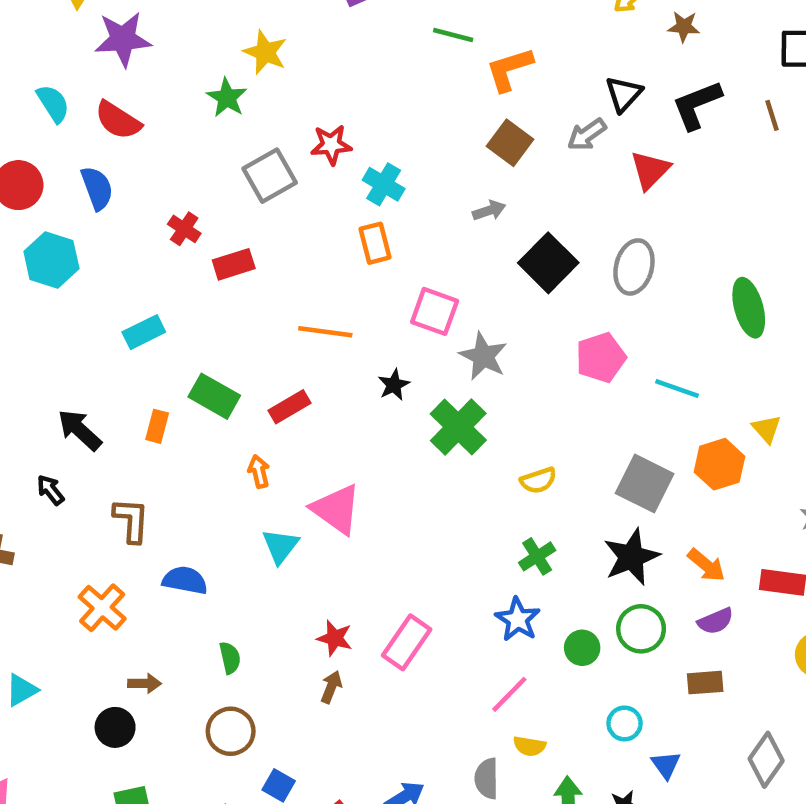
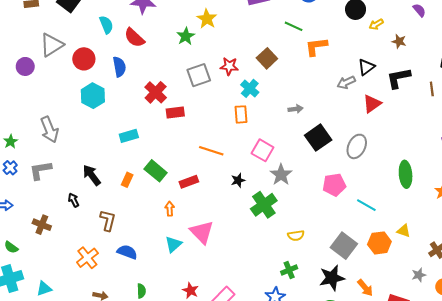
brown square: (510, 143) -> (267, 58), moved
red cross: (184, 229) -> (156, 92), size x1.5
yellow triangle: (766, 429) -> (404, 231), turned -40

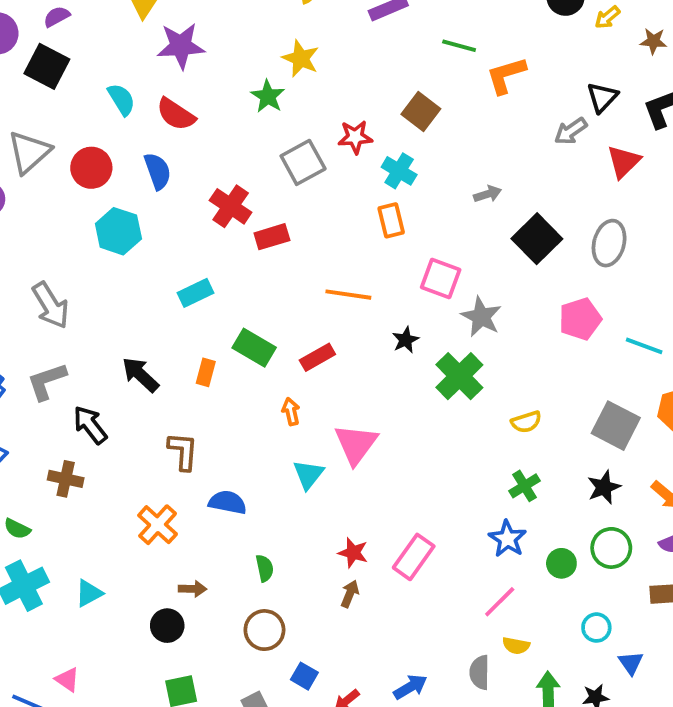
black arrow: (74, 200) -> (90, 425), moved, size x1.5
pink triangle: (202, 232) -> (356, 444), turned 30
black star: (332, 278) -> (604, 487), size x0.7

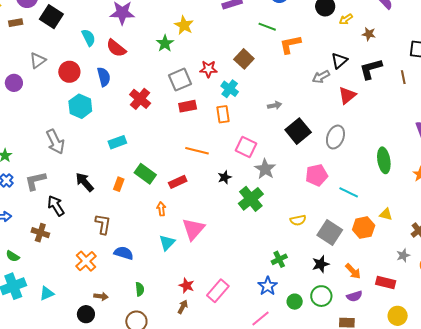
gray triangle: (29, 152) -> (38, 61), size x0.7
red rectangle: (272, 237) -> (188, 106), moved
gray arrow: (51, 305) -> (55, 142), moved
yellow semicircle: (526, 422) -> (298, 220), moved

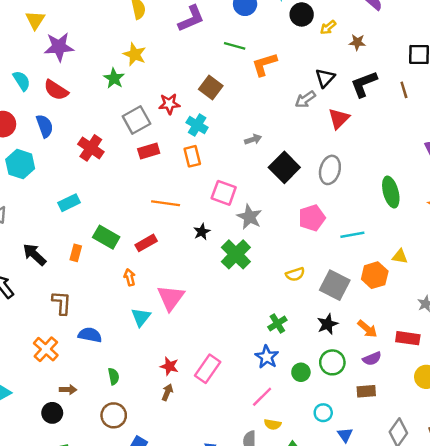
cyan line: (349, 192) -> (352, 235), turned -30

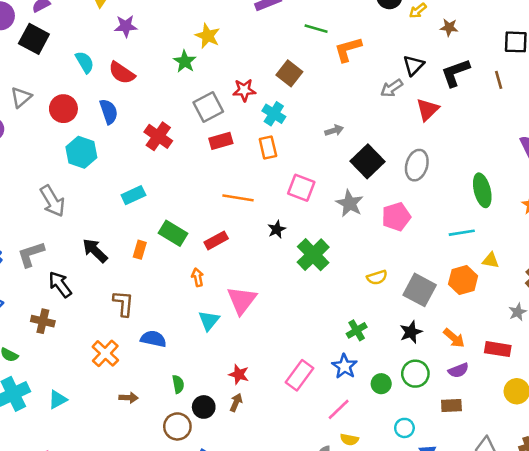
purple star: (59, 47) -> (126, 26), size x0.7
gray star: (249, 217) -> (350, 203), moved
cyan line: (352, 235) -> (462, 233), moved
pink rectangle: (208, 369) -> (300, 375), moved
black circle: (52, 413) -> (204, 407), moved

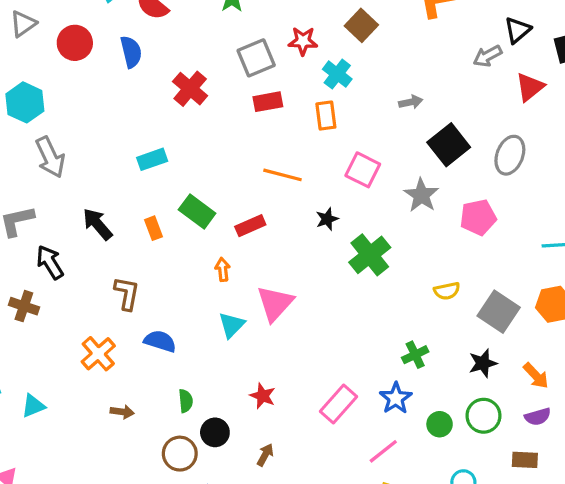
cyan hexagon: (81, 152) -> (25, 102), moved
orange rectangle: (140, 250) -> (154, 228), turned -42
brown arrow: (236, 402) -> (265, 455), moved

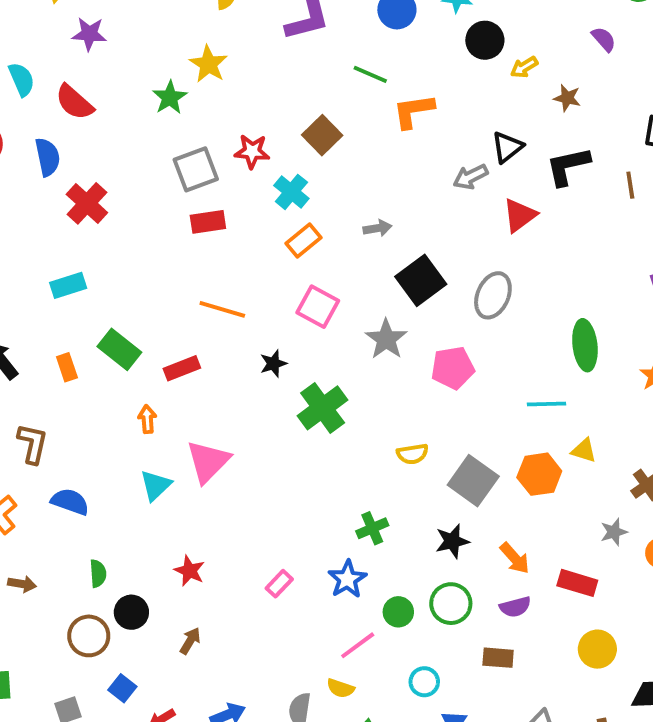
red cross: (190, 89) -> (87, 203), moved
orange rectangle: (326, 116) -> (304, 241), moved, turned 56
pink rectangle: (338, 404) -> (279, 584), size x0.6
pink line: (383, 451) -> (358, 645), moved

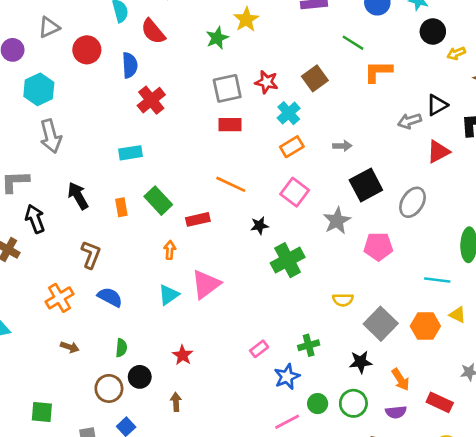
pink rectangle: (279, 584) -> (259, 349), moved
brown arrow: (190, 641) -> (176, 402), turned -42

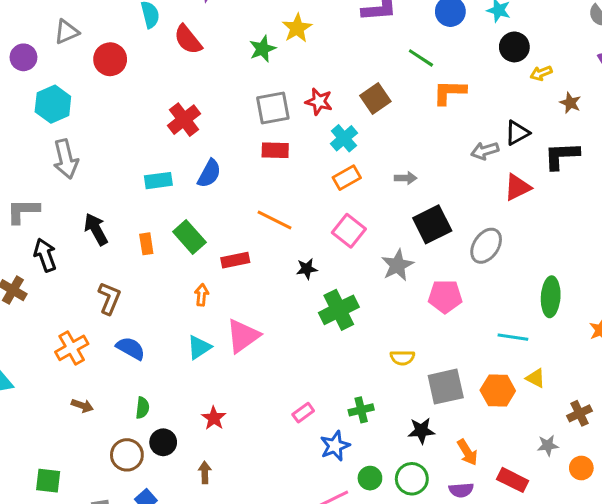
blue semicircle: (130, 65) -> (209, 173), moved, turned 30
gray square: (381, 324) -> (446, 387), turned 32

